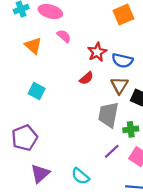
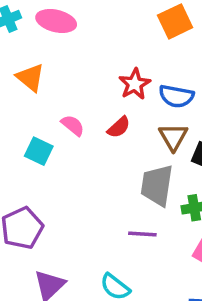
pink semicircle: (64, 36) -> (73, 125), moved
purple line: (112, 151) -> (142, 234), moved, turned 49

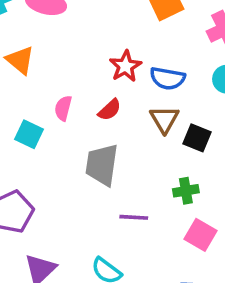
pink semicircle: (73, 125) -> (63, 108), turned -115
gray trapezoid: (157, 185) -> (102, 165), moved

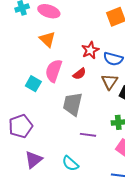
orange triangle: (20, 60) -> (47, 39), moved
pink semicircle: (63, 108) -> (54, 71), size x1.6

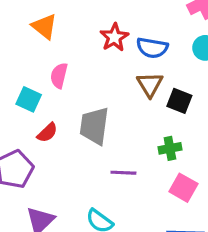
pink semicircle: (54, 71) -> (59, 76), size x0.7
red semicircle: (79, 74) -> (47, 133), moved

